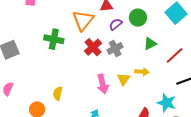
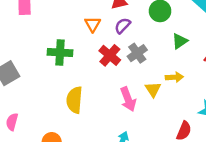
orange triangle: (83, 20) -> (93, 24), size x0.6
purple semicircle: (116, 24) -> (123, 26), moved
yellow semicircle: (58, 93) -> (74, 100), moved, size x1.5

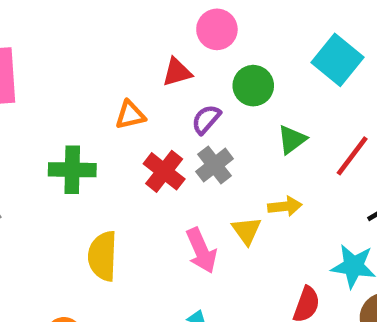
orange triangle: (93, 24) -> (130, 115), turned 49
purple semicircle: (123, 26) -> (206, 119), moved

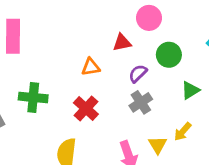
green cross: (72, 170) -> (33, 97), moved
red cross: (164, 171) -> (86, 109), moved
yellow arrow: (285, 206) -> (183, 132), turned 132

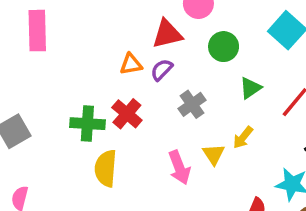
red triangle: (122, 43) -> (167, 34), size x1.4
purple semicircle: (138, 73) -> (162, 70), moved
green cross: (33, 97) -> (87, 124), moved

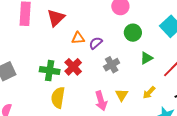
red triangle: (167, 34) -> (56, 18), moved, turned -36
yellow arrow: (243, 137) -> (149, 93), moved

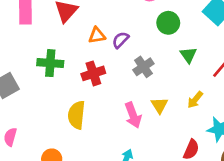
green triangle: (146, 58) -> (188, 55), turned -32
red cross: (73, 67) -> (93, 73), turned 30
green cross: (50, 71) -> (50, 63), moved

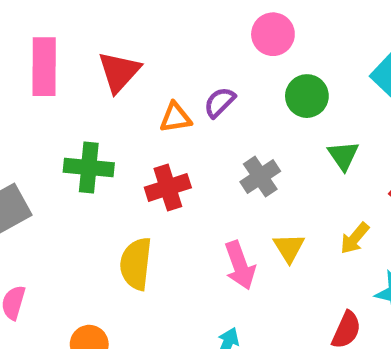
purple semicircle: (120, 40) -> (220, 102), moved

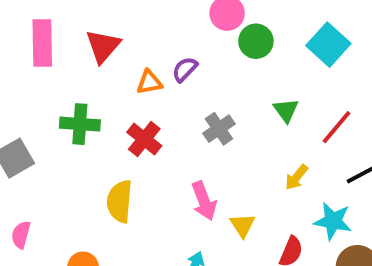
green circle: (307, 96) -> (256, 41), moved
red cross: (168, 188) -> (144, 139), turned -32
yellow triangle: (289, 248) -> (243, 225), moved

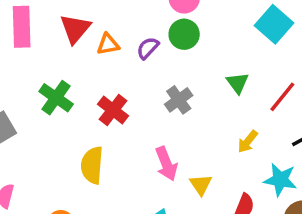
green circle: (256, 41) -> (184, 34), moved
orange triangle: (149, 82) -> (108, 44), moved
green cross: (80, 124) -> (56, 98), turned 32

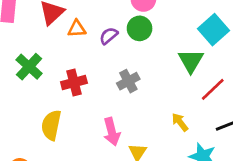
green triangle: (237, 83) -> (191, 61), moved, size x1.4
red cross: (113, 110) -> (74, 82), turned 30
yellow arrow: (248, 142) -> (180, 122), turned 96

